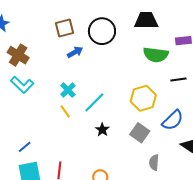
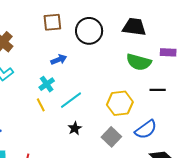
blue arrow: (75, 52) -> (59, 60), moved

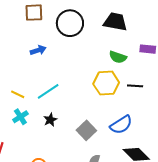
green semicircle: (139, 62) -> (118, 57), size x0.7
cyan cross: (47, 84) -> (20, 117), moved
yellow hexagon: (120, 103) -> (106, 83), moved
yellow line: (41, 105) -> (18, 94), turned -40

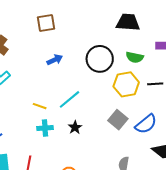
black circle: (70, 23) -> (100, 59), moved
cyan cross: (20, 117) -> (45, 128), turned 35
gray square: (86, 130) -> (118, 120), moved

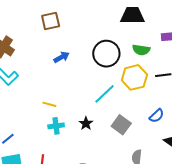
cyan line: (69, 99) -> (105, 94), moved
gray square: (118, 120) -> (121, 125), moved
blue semicircle: (146, 124) -> (157, 116), size x0.7

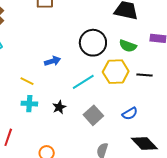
blue arrow: (62, 57) -> (53, 61), moved

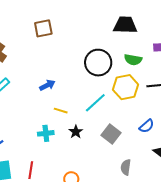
blue arrow: (53, 61) -> (47, 85), moved
yellow line: (27, 81) -> (61, 111), moved

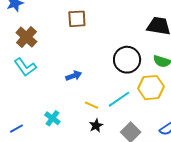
yellow line: (61, 111) -> (92, 105), moved
cyan cross: (46, 133) -> (52, 118), moved, turned 35

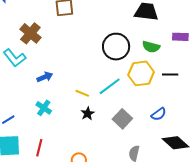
brown cross: (26, 37) -> (30, 33), moved
blue arrow: (74, 76) -> (45, 77), moved

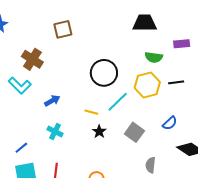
black circle: (116, 47) -> (104, 73), moved

